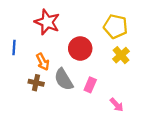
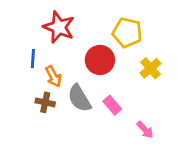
yellow pentagon: (116, 26) -> (127, 33), moved
blue line: (14, 47) -> (33, 59), moved
pink rectangle: (90, 85) -> (112, 105), turned -64

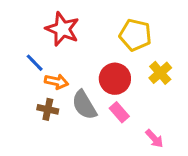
blue line: (33, 59) -> (35, 63), turned -48
red circle: (100, 60) -> (115, 79), moved
orange arrow: (53, 76) -> (57, 82), turned -50

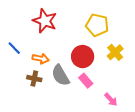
blue line: (35, 63) -> (14, 48), moved

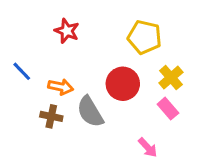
red star: (45, 21) -> (67, 31), size x0.7
pink rectangle: (86, 81) -> (168, 109), moved
pink arrow: (111, 100) -> (148, 147), moved

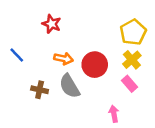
yellow pentagon: (145, 37) -> (133, 32), moved, turned 30
orange arrow: (61, 87) -> (64, 59), moved
pink arrow: (148, 147) -> (114, 114), turned -147

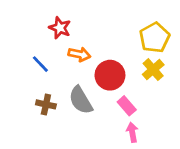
blue line: (17, 55) -> (40, 64), moved
orange arrow: (64, 59) -> (79, 54), moved
pink rectangle: (129, 84) -> (127, 106), moved

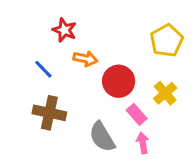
yellow cross: (153, 70) -> (165, 93), moved
gray semicircle: (81, 100) -> (102, 137), moved
brown cross: (46, 104) -> (49, 113), size x1.5

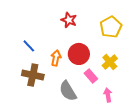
red star: (64, 30) -> (69, 20), moved
orange arrow: (85, 59) -> (56, 58), moved, turned -91
pink arrow: (143, 143) -> (108, 95), moved

